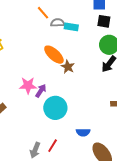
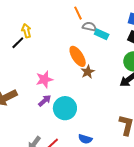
pink star: (28, 85) -> (44, 79), turned -30
purple arrow: (41, 91) -> (45, 101), moved

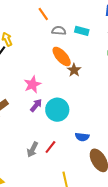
orange line: (78, 13) -> (43, 14), moved
gray semicircle: (89, 27) -> (59, 31), moved

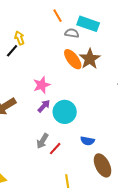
cyan rectangle: (82, 31) -> (88, 24), moved, size x1.5
brown star: (74, 70) -> (90, 59), moved, size x1.5
gray arrow: (32, 149) -> (42, 141), moved

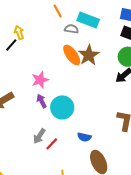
purple arrow: (44, 106) -> (42, 101), turned -72

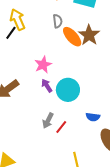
gray semicircle: (71, 29) -> (58, 21), moved, turned 80
yellow arrow: (19, 32) -> (17, 20), size x1.5

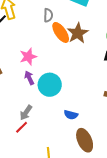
red line: (61, 127) -> (22, 127), moved

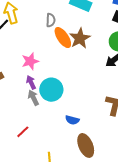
gray arrow: (26, 113) -> (33, 98), moved, turned 119

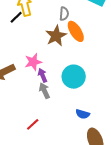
brown star: (80, 38) -> (56, 36), moved
pink star: (30, 61) -> (33, 62), moved
cyan circle: (51, 90) -> (74, 77), moved

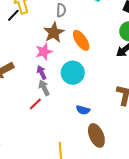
orange ellipse: (76, 31) -> (81, 40), moved
pink star: (33, 62) -> (44, 52), moved
red line: (33, 124) -> (35, 104), moved

